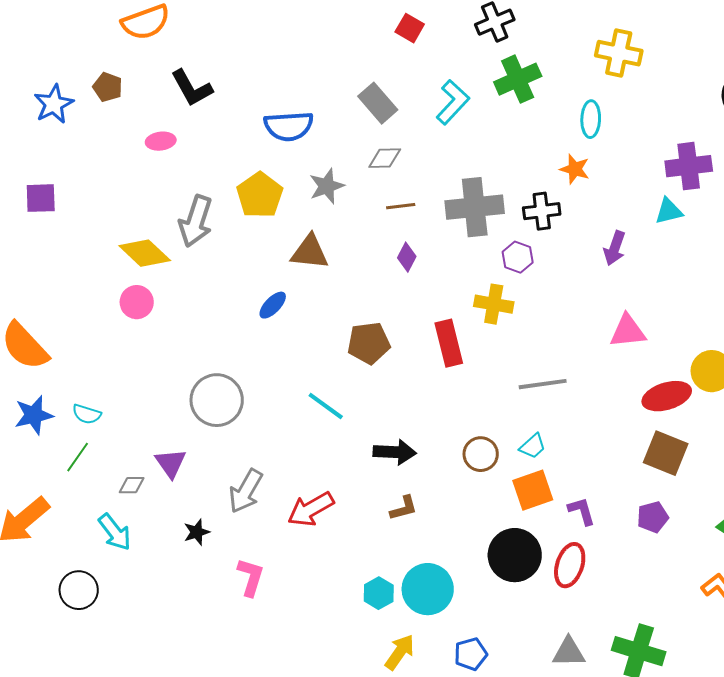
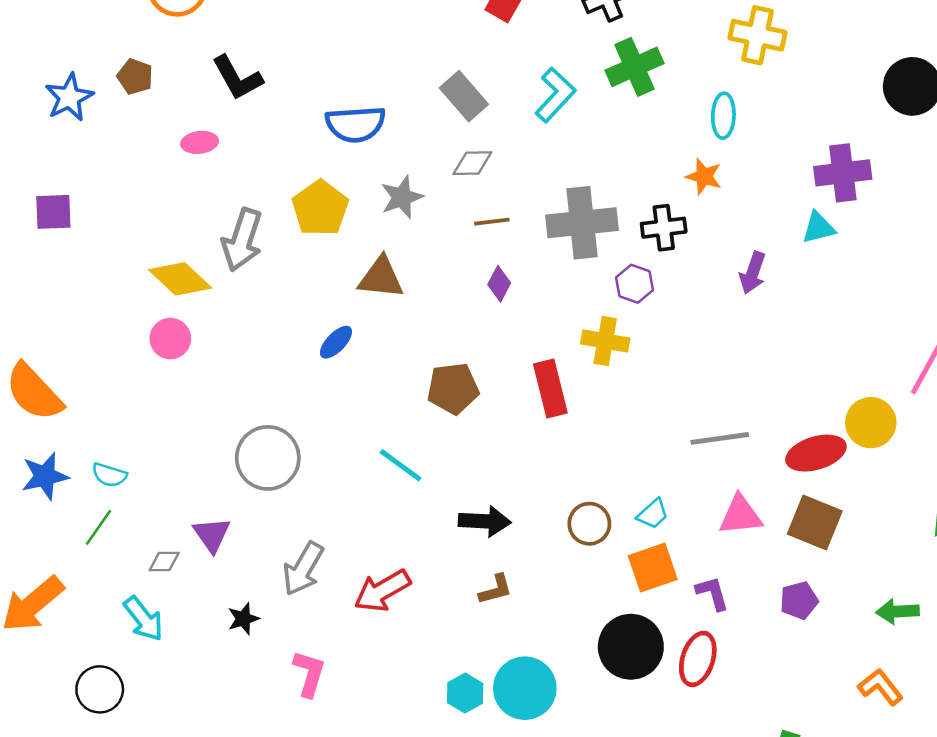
pink triangle: (628, 331) -> (740, 515), moved
gray line: (543, 384) -> (720, 438), moved

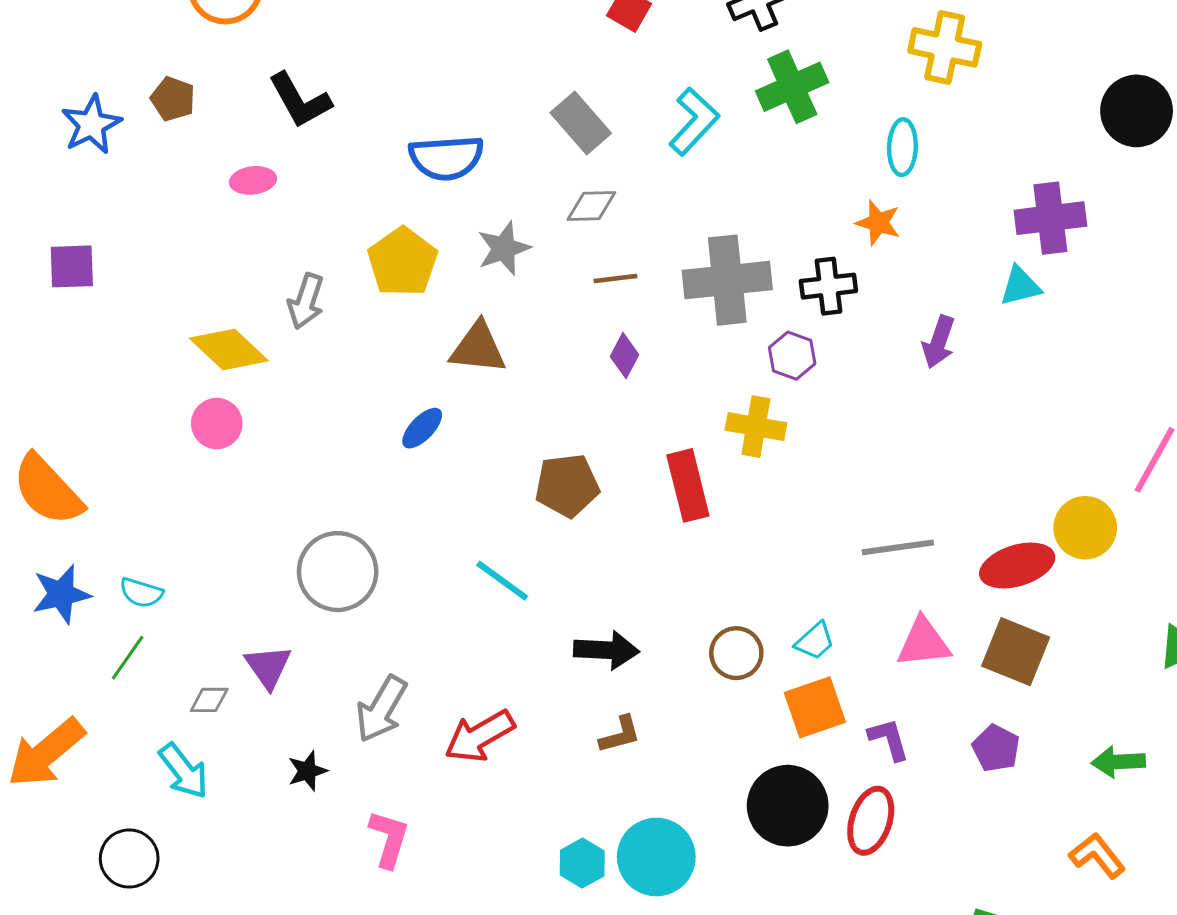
gray arrow: (242, 240) -> (306, 301), size x0.7
purple pentagon: (799, 600) -> (996, 748), turned -30

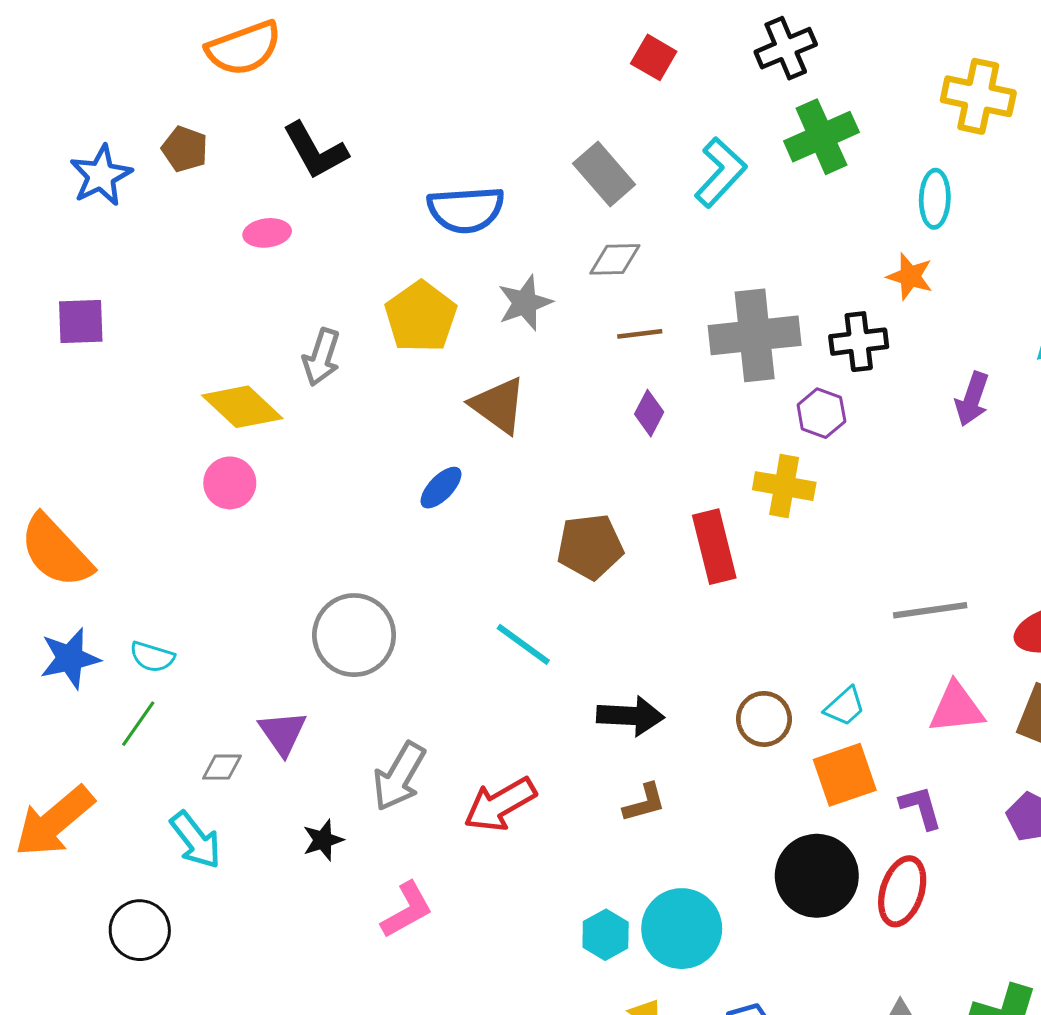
brown triangle: (478, 348) -> (498, 405), turned 30
pink L-shape: (389, 839) -> (407, 910), turned 44

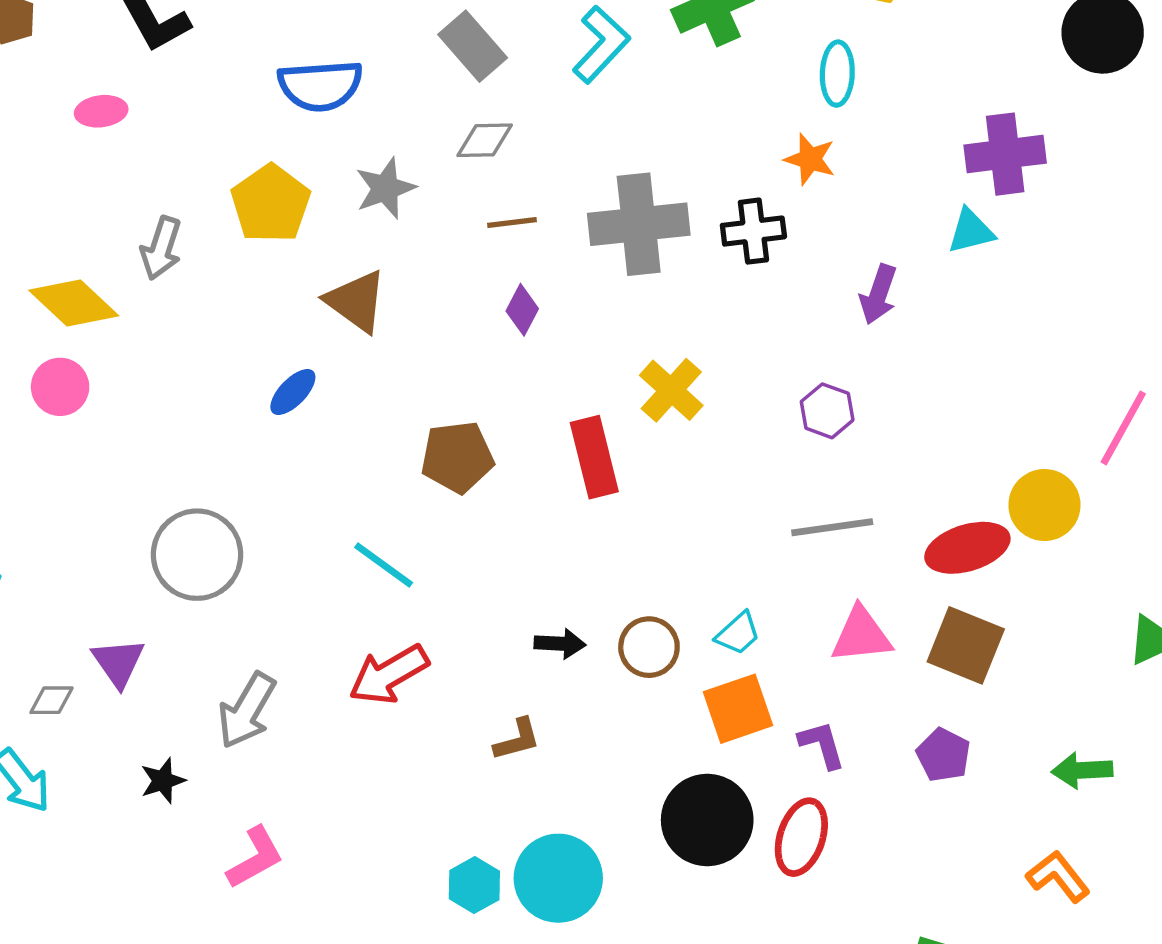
purple hexagon: (821, 413) -> (827, 411), moved
yellow cross: (784, 486) -> (671, 390), turned 32
black arrow: (630, 716) -> (560, 644), moved, size x0.7
red arrow: (500, 804) -> (389, 674), moved

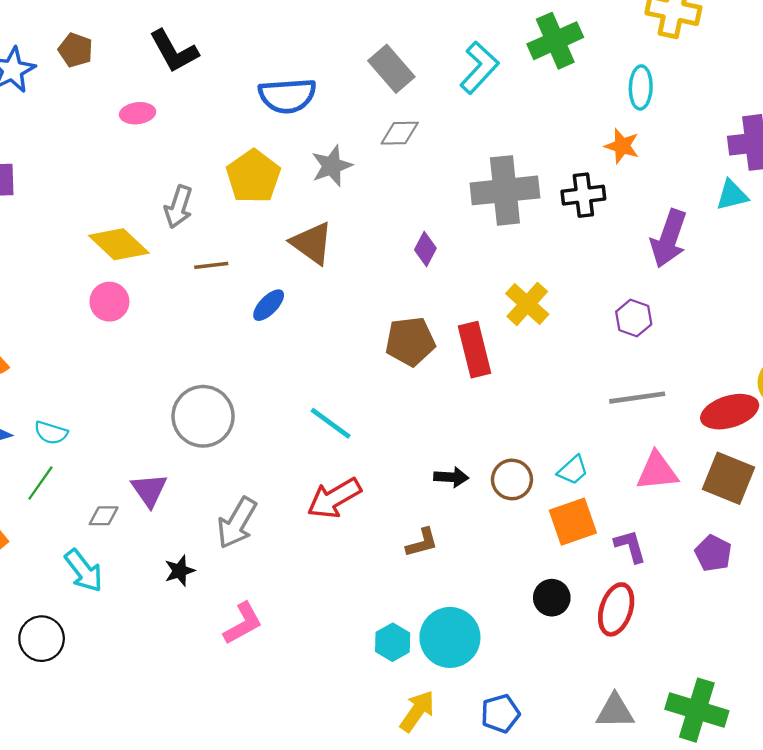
brown line: (512, 223) -> (211, 265), moved
purple arrow: (878, 294) -> (669, 238), size x1.4
brown pentagon: (457, 457) -> (410, 341), moved
black circle: (707, 820) -> (552, 598), size x0.6

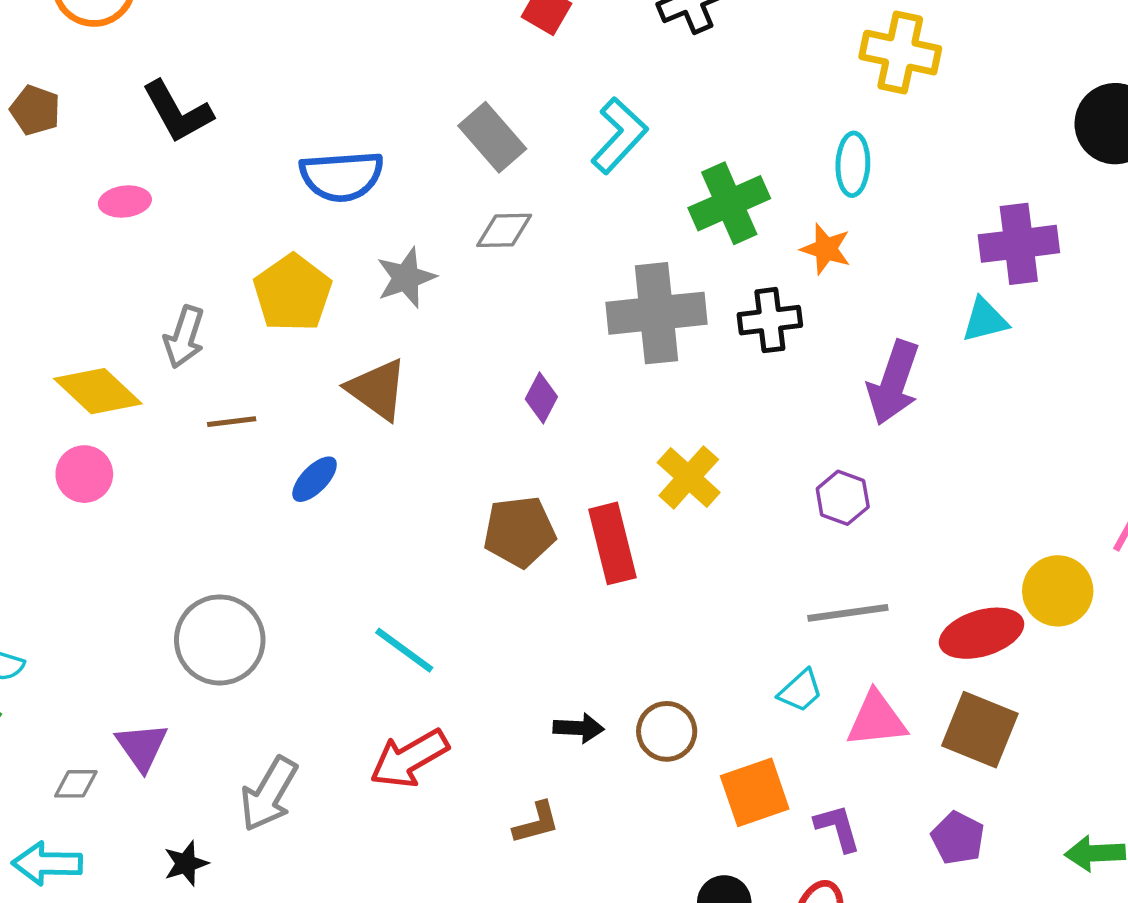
green cross: (555, 41) -> (729, 203), moved
cyan trapezoid: (573, 470) -> (800, 691), moved
cyan arrow: (84, 571) -> (47, 863), turned 129

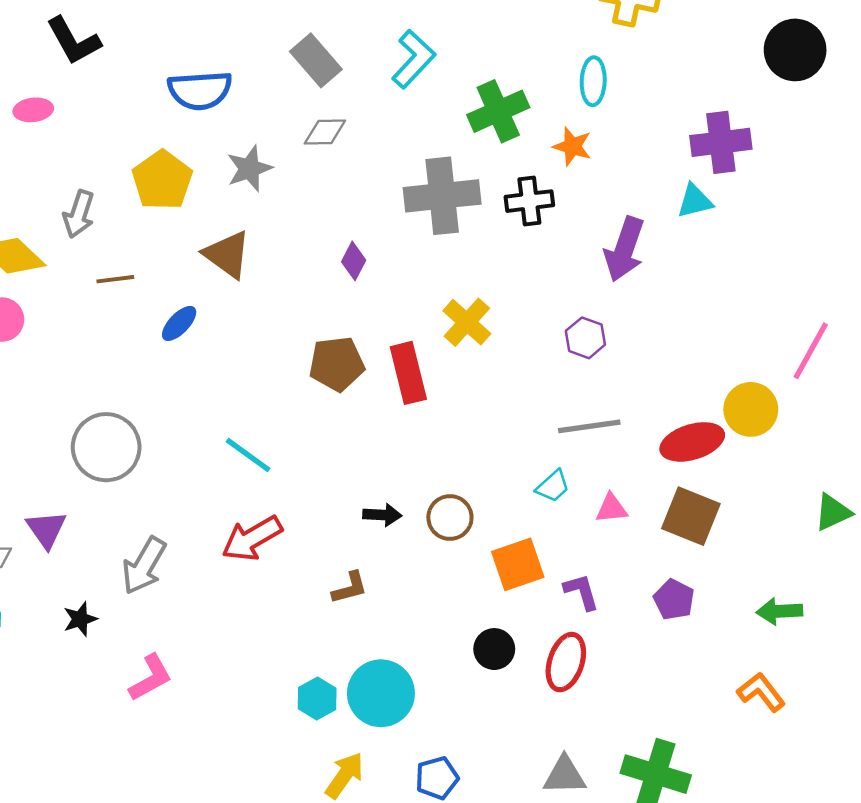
pink triangle: (877, 720) -> (611, 508), size x0.7

